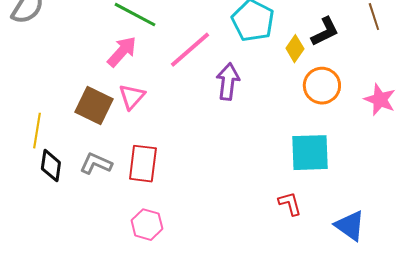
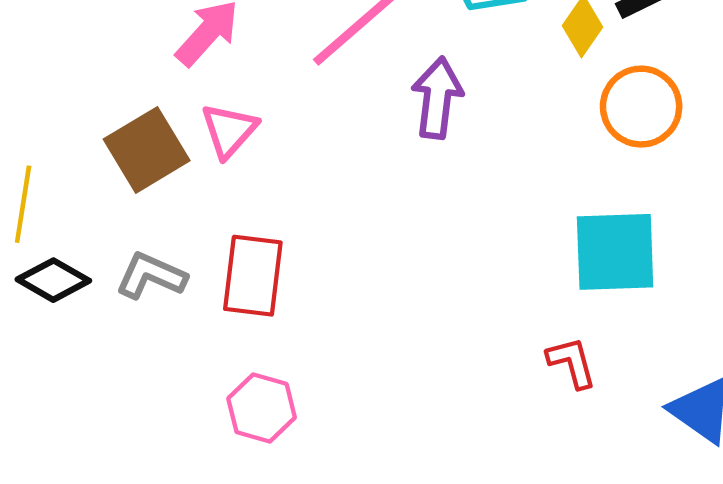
brown square: (94, 106) -> (147, 150), turned 33
black diamond: (51, 166) -> (53, 280), turned -68

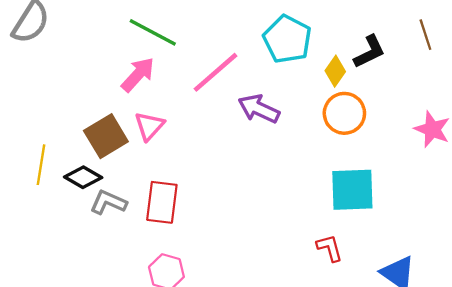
purple arrow: (437, 98) -> (259, 109), turned -72
orange circle: (641, 107) -> (344, 113), moved
black diamond: (53, 280) -> (83, 177), moved

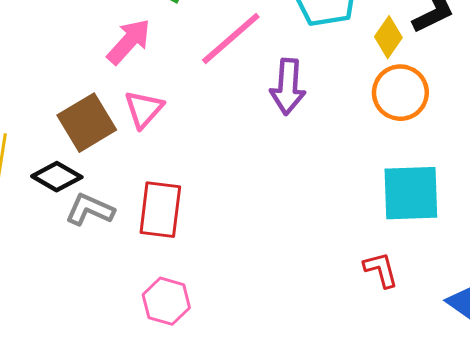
purple arrow: (259, 109) -> (288, 87), turned -111

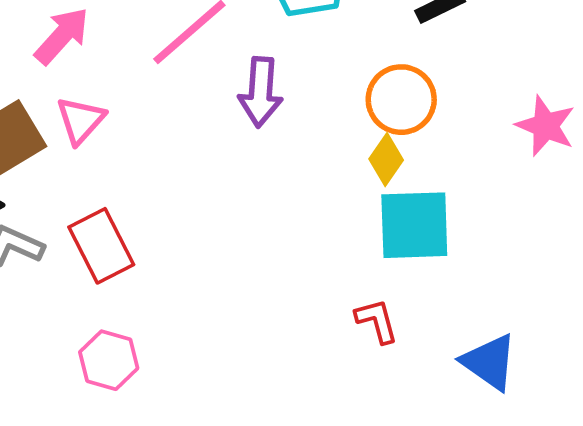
yellow diamond: (388, 37) -> (386, 160), moved
red rectangle: (160, 210) -> (101, 246), turned -34

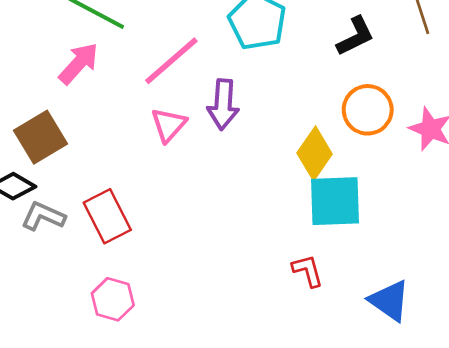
orange circle: (401, 100) -> (368, 110), moved
pink triangle: (81, 120) -> (169, 125), moved
yellow diamond: (386, 160) -> (315, 153), size x1.4

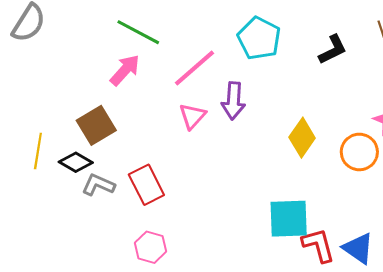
orange circle: (368, 110) -> (359, 152), moved
cyan square: (335, 201) -> (289, 219), moved
red L-shape: (308, 271) -> (318, 245), moved, size x1.4

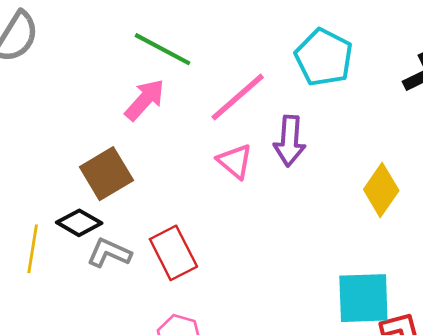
pink triangle: (192, 116) -> (235, 161), turned -32
yellow line: (38, 151) -> (33, 249), moved

